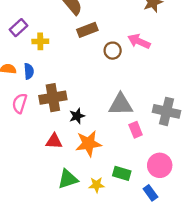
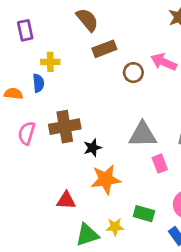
purple rectangle: (18, 28) -> (25, 30), moved, turned -60
blue semicircle: (29, 71) -> (38, 83), moved
red triangle: (54, 141) -> (66, 200), moved
green triangle: (68, 179) -> (87, 235), moved

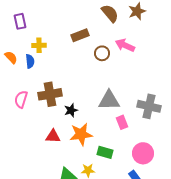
brown semicircle: (87, 20) -> (110, 13), moved
orange semicircle: (13, 94) -> (11, 57), moved, turned 40
red triangle: (66, 200) -> (53, 136), moved
green rectangle: (144, 214) -> (105, 152), moved

